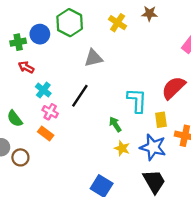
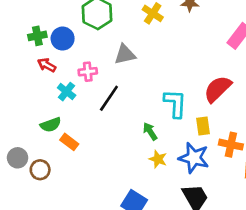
blue circle: (40, 34) -> (63, 39), moved
pink cross: (50, 112) -> (88, 72), moved, turned -35
green semicircle: (15, 119) -> (51, 125), moved, turned -72

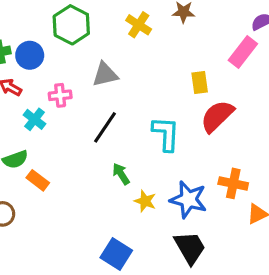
black line: (109, 98) -> (105, 127), moved
yellow rectangle: (203, 126) -> (200, 82), moved
green arrow: (150, 131) -> (121, 174), moved

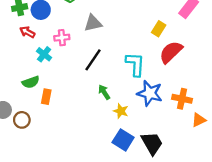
yellow rectangle: (200, 82) -> (159, 29), turned 40
orange rectangle: (38, 180) -> (46, 97), turned 64
blue star: (188, 199) -> (150, 93), moved
blue square: (116, 254) -> (123, 140), moved

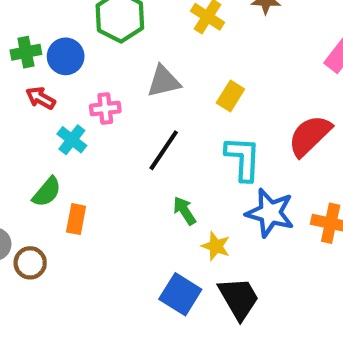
yellow rectangle: (159, 29) -> (230, 96), moved
green semicircle: (31, 82) -> (47, 192), turned -30
blue square: (123, 140) -> (180, 294), moved
black trapezoid: (152, 143) -> (239, 298), moved

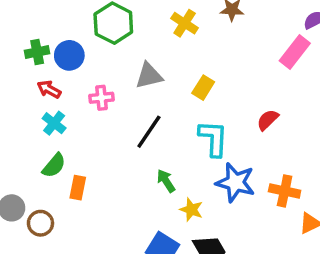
red semicircle: (310, 136) -> (268, 120), size x0.6
cyan cross: (72, 140) -> (54, 123), moved

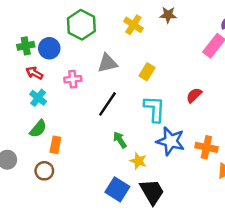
brown circle: (40, 223) -> (44, 171), moved

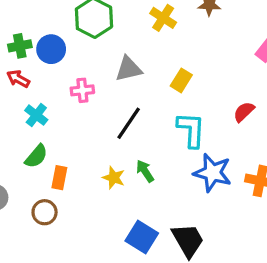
red arrow: (34, 73) -> (18, 79), moved
yellow star: (138, 161) -> (114, 178), moved

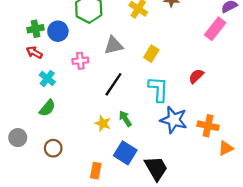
orange rectangle: (59, 178) -> (96, 171), moved
blue square: (142, 237) -> (125, 153), moved

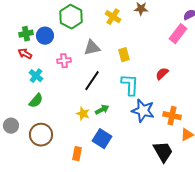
yellow rectangle: (151, 54) -> (124, 55), turned -48
green arrow: (125, 119) -> (102, 110), turned 96
brown circle: (53, 148) -> (41, 135), size x1.5
black trapezoid: (156, 168) -> (163, 152), moved

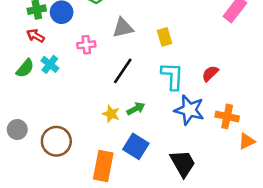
red semicircle: (162, 74) -> (210, 73), moved
green semicircle: (36, 101) -> (25, 68), moved
black trapezoid: (163, 152) -> (183, 163), moved
orange rectangle: (77, 154) -> (103, 166), size x1.6

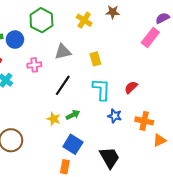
blue star: (189, 110) -> (115, 116), size x0.6
orange rectangle: (103, 166) -> (65, 167), moved, size x0.6

